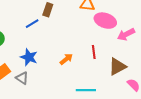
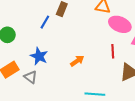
blue line: (32, 24) -> (45, 22), turned -32
red line: (94, 52) -> (113, 51), moved

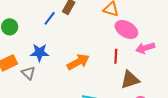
blue star: (39, 56) -> (40, 53), turned -30
orange arrow: (77, 61) -> (78, 62), size x1.5

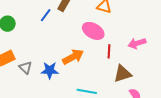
pink ellipse: (126, 29) -> (93, 31), moved
blue star: (40, 53) -> (50, 70), moved

